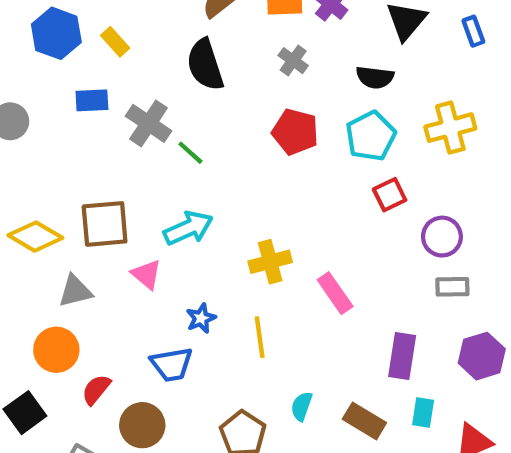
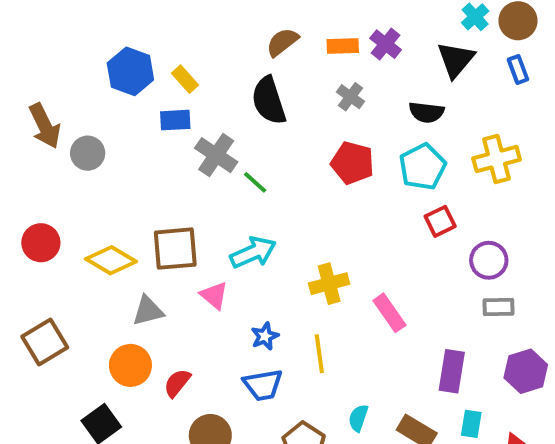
blue rectangle: (92, 100) -> (175, 120), moved
blue trapezoid: (172, 364) -> (263, 385), moved
red semicircle: (96, 390) -> (177, 383), moved

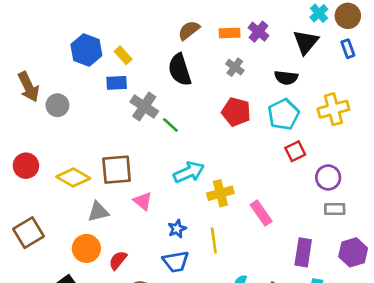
cyan arrow: (253, 252) -> (189, 172), moved

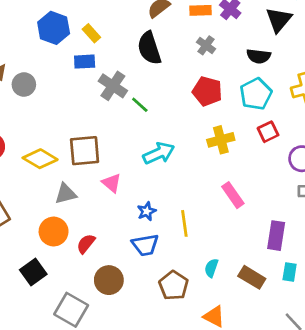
yellow cross: (220, 193) -> (221, 140), moved

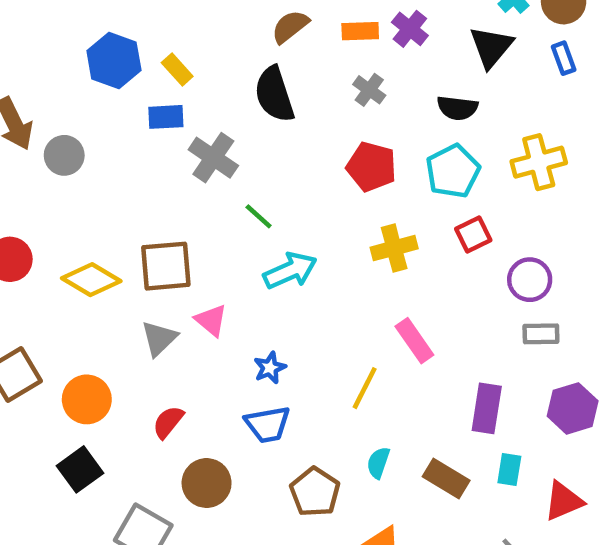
green line: (140, 105) -> (259, 216), moved
gray triangle: (66, 194) -> (159, 338), moved, turned -30
yellow line: (184, 223) -> (365, 388), moved, turned 35
orange circle: (54, 232) -> (87, 399), moved

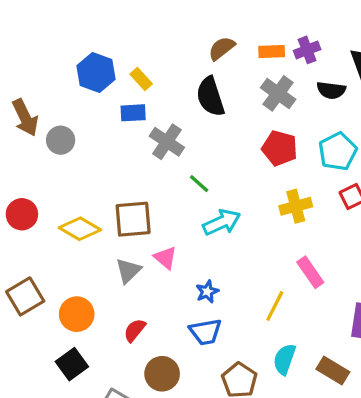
purple cross: (410, 29) -> (307, 50), turned 30
gray cross: (369, 90) -> (278, 93), size x1.5
black semicircle: (457, 108) -> (331, 90), moved
cyan semicircle: (378, 463) -> (285, 359), size x1.4

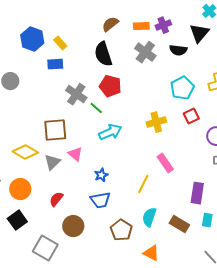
gray cross: (167, 142) -> (76, 94), moved
red pentagon: (280, 148) -> (110, 86), moved
yellow diamond: (80, 229) -> (25, 152), moved

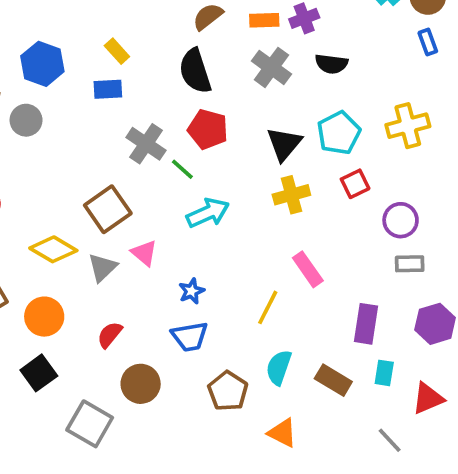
black triangle: (199, 33) -> (284, 144), moved
blue hexagon: (32, 39) -> (42, 64), moved
brown square: (55, 130) -> (108, 209), turned -30

